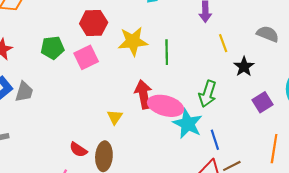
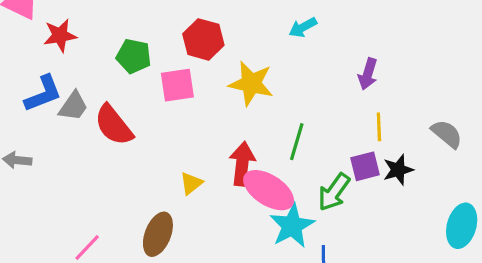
green line: (167, 52) -> (297, 142), moved
purple square: (262, 102) -> (365, 166), moved
red semicircle: (78, 150) -> (114, 125), moved, size x1.6

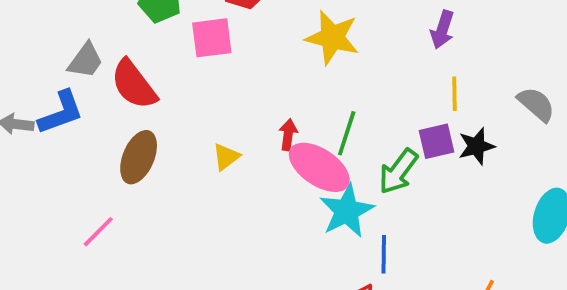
yellow star: (251, 84) -> (332, 38), moved
blue L-shape: (43, 94) -> (61, 113), moved
green line: (297, 142) -> (347, 133), moved
red arrow: (242, 164) -> (288, 135), size x0.6
brown ellipse: (158, 234) -> (139, 157), moved

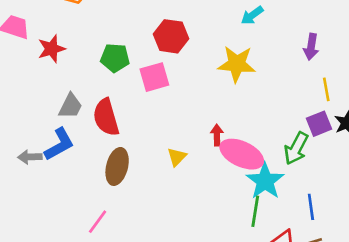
red semicircle: (134, 84) -> (106, 117), turned 30
green line: (347, 133) -> (255, 211), moved
blue line: (384, 254) -> (311, 207), moved

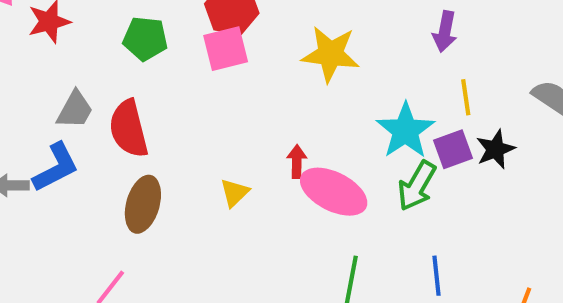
pink square: (154, 77) -> (226, 49), moved
cyan star: (265, 181) -> (405, 131), moved

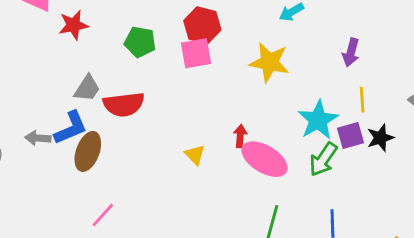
red semicircle: (129, 129) -> (124, 104), turned -87
yellow triangle: (234, 193) -> (195, 155), turned -35
brown ellipse: (143, 204) -> (88, 151), moved

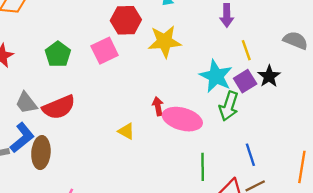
red hexagon: (202, 25) -> (126, 20), moved
green pentagon: (140, 42) -> (58, 54), turned -30
gray trapezoid: (87, 88) -> (26, 103), turned 125

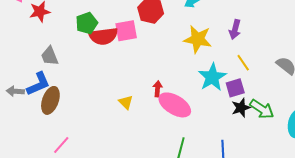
yellow star: (165, 41) -> (198, 39), moved
yellow line: (246, 50) -> (243, 63), turned -30
black star: (269, 76) -> (241, 108), moved
green arrow: (229, 106) -> (262, 109), moved, turned -90
red semicircle: (59, 107) -> (103, 36), moved

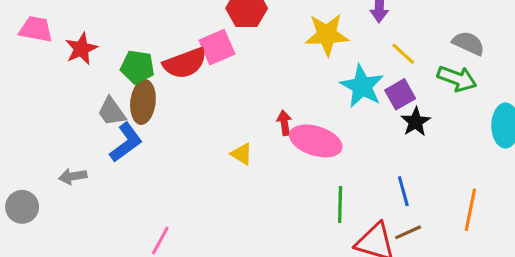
green pentagon: (87, 23) -> (137, 67), moved, turned -30
blue L-shape: (38, 84) -> (126, 142), moved
brown ellipse: (50, 100) -> (143, 102), moved
green arrow: (262, 109) -> (457, 79), moved

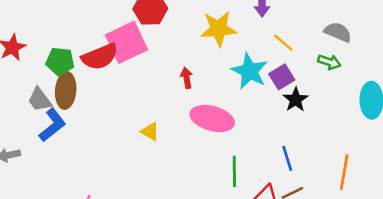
pink square: (217, 47) -> (126, 42), size x1.4
green arrow: (457, 79) -> (329, 62), size x0.7
red arrow: (284, 123) -> (187, 78), moved

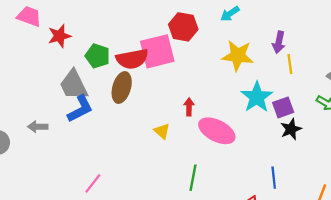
yellow line: (283, 43) -> (290, 64), moved, turned 30
red arrow: (187, 78) -> (189, 107), moved
brown ellipse: (66, 90) -> (122, 88), moved
gray trapezoid: (40, 100) -> (74, 85), size x1.4
green line: (234, 171) -> (193, 178), moved

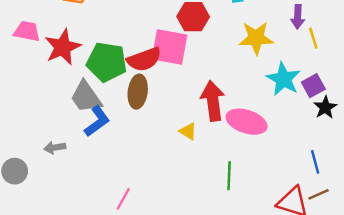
red star: (59, 36) -> (63, 47), size x1.4
pink square: (157, 51) -> (170, 47), turned 33
green pentagon: (98, 56) -> (107, 62), size x1.5
red arrow: (189, 107) -> (213, 101), size x2.0

